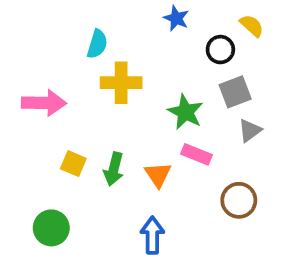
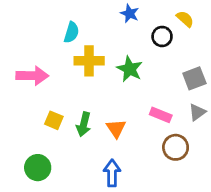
gray square: (235, 92) -> (194, 78), moved
green star: (185, 112) -> (130, 69), moved
gray triangle: (250, 130) -> (197, 112), moved
pink rectangle: (197, 154) -> (161, 115), moved

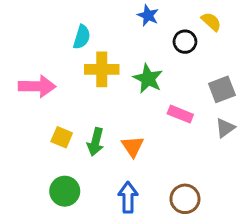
pink rectangle: (161, 115) -> (180, 114), moved
brown circle: (176, 147) -> (185, 199), moved
green circle: (38, 168) -> (65, 191), moved

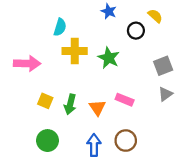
pink rectangle: (180, 114) -> (125, 100), moved
brown circle: (185, 199) -> (126, 141), moved

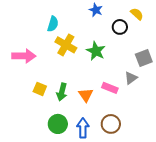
yellow cross: (75, 51) -> (66, 45), turned 30
gray triangle: (165, 94) -> (131, 78), moved
green circle: (48, 141) -> (58, 124), moved

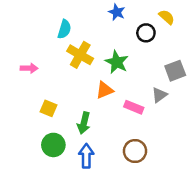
pink arrow: (24, 56) -> (29, 68), size x0.6
green arrow: (62, 92) -> (84, 123), moved
orange triangle: (86, 95) -> (105, 90), moved, turned 42
green circle: (58, 124) -> (53, 145), moved
blue arrow: (83, 128) -> (86, 156), moved

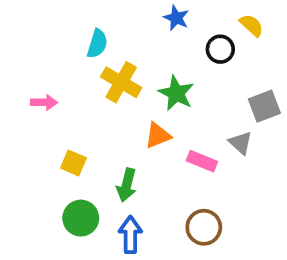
gray triangle: (159, 95) -> (241, 143), turned -42

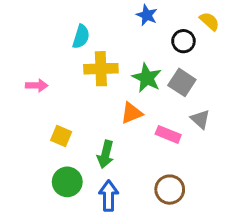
yellow cross: (121, 82) -> (101, 69), turned -32
gray square: (264, 106) -> (182, 82), moved, turned -36

